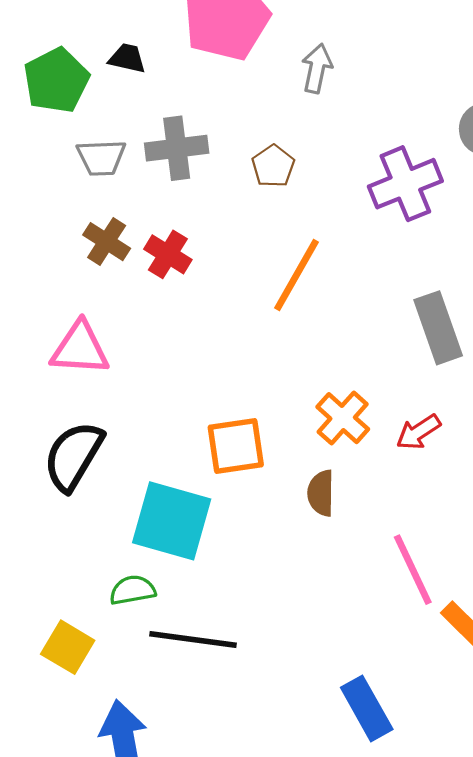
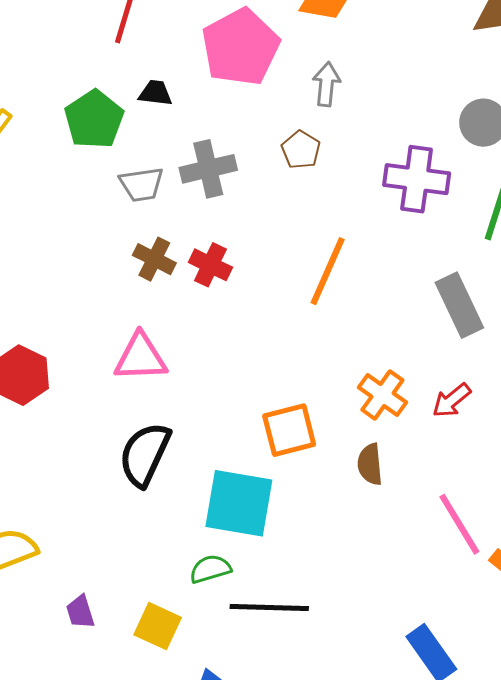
brown pentagon: (273, 166) -> (301, 150), moved
purple cross: (405, 184) -> (417, 179), turned 36

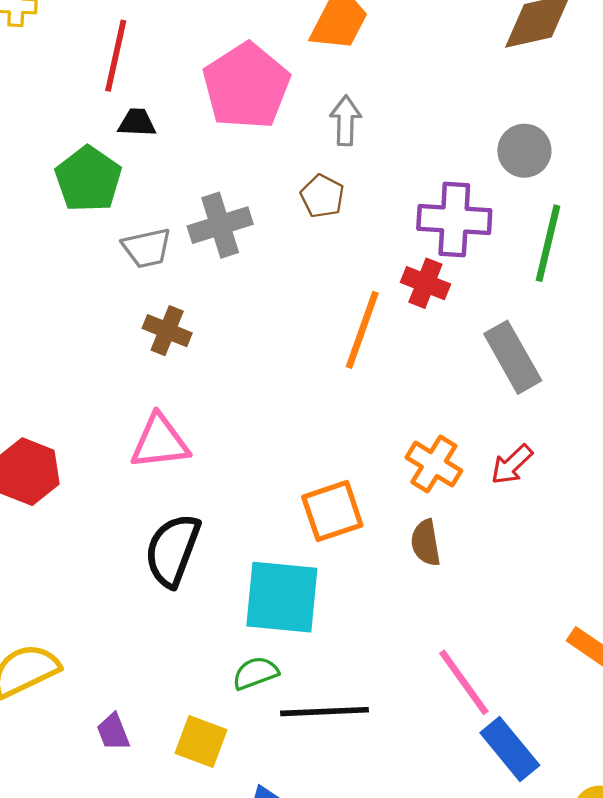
black trapezoid: (156, 93) -> (137, 123), moved
red cross: (210, 265) -> (425, 283), moved
pink line: (459, 524) -> (464, 682), moved

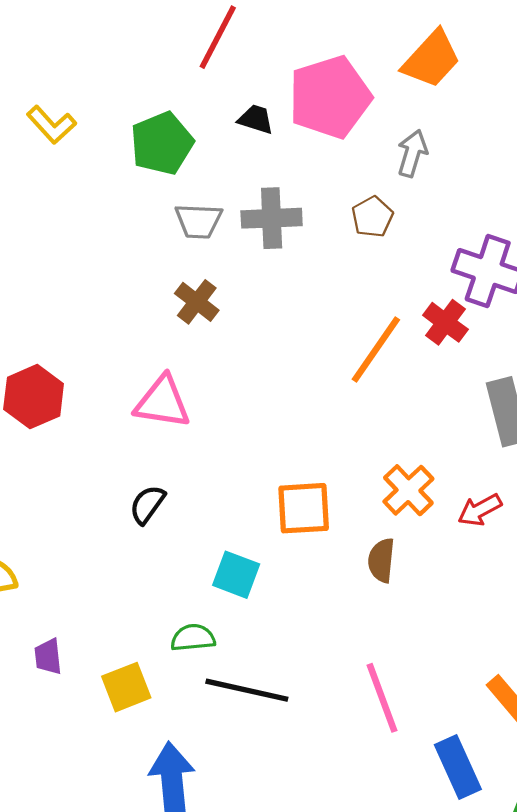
black trapezoid: (137, 123) -> (256, 119), moved
black semicircle: (172, 550) -> (147, 505), size x0.6
cyan square: (282, 597) -> (236, 575), size x0.6
yellow square: (201, 742) -> (126, 687), turned 33
blue rectangle: (510, 749) -> (458, 767), moved

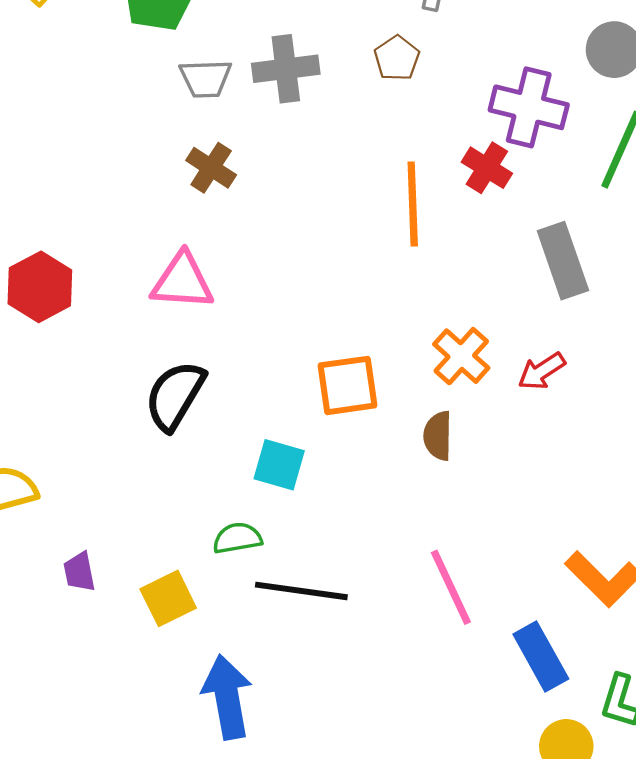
orange line: (376, 349) -> (413, 204), turned -32
black semicircle: (147, 505) -> (175, 395), size x1.6

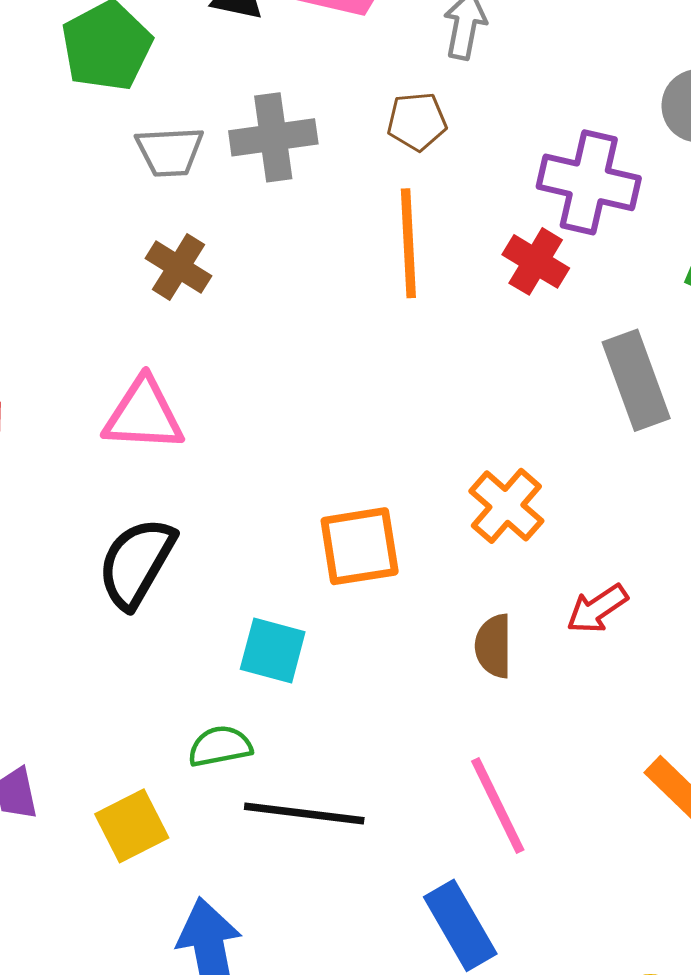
brown pentagon: (397, 58) -> (417, 121), turned 30
orange line: (413, 204) -> (408, 243), moved
red arrow: (542, 371) -> (597, 609), moved
brown semicircle: (438, 436) -> (494, 646), moved
blue rectangle: (541, 656) -> (460, 925), moved

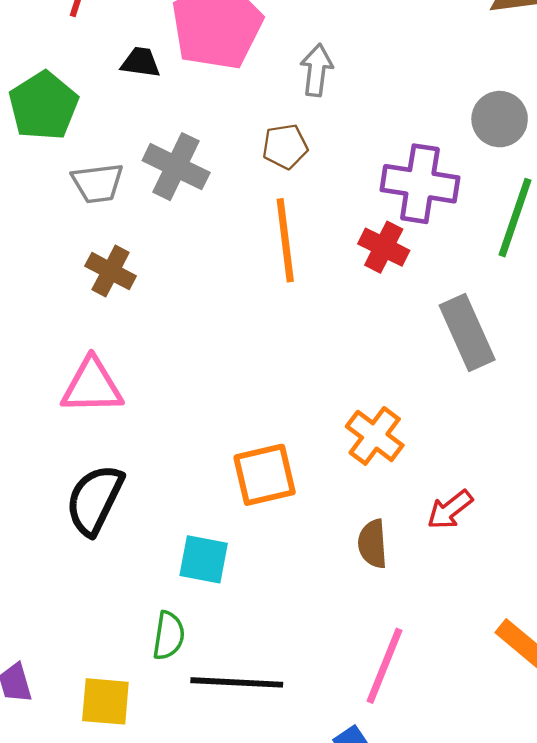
gray cross: (273, 137) -> (176, 167), turned 38
green semicircle: (220, 746) -> (169, 636), turned 114
pink line: (498, 806) -> (384, 666), turned 52
yellow square: (132, 826) -> (105, 701), turned 36

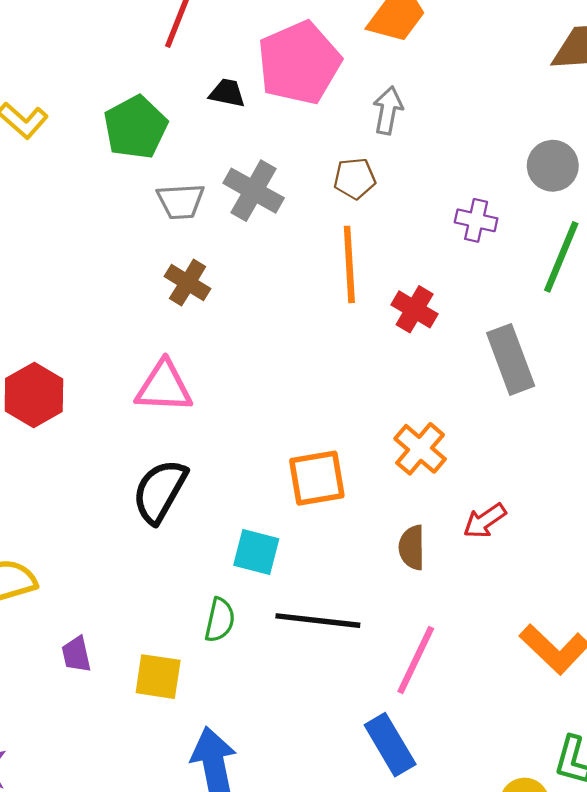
purple cross: (420, 184) -> (476, 220), size x0.6
red cross: (384, 247) -> (415, 309), moved
black line: (237, 682) -> (318, 621), moved

